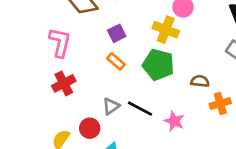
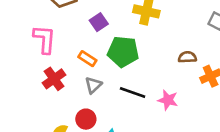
orange rectangle: (116, 61) -> (87, 59), moved
green pentagon: (158, 65) -> (123, 52), moved
gray triangle: (111, 106) -> (93, 85), moved

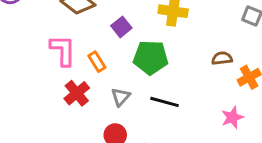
orange rectangle: (87, 59) -> (97, 62), moved, turned 30
pink star: (168, 100) -> (232, 117), moved, turned -30

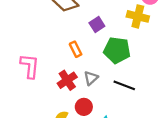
pink L-shape: (63, 50) -> (30, 66), moved
red cross: (77, 93) -> (67, 80), moved

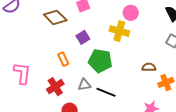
gray triangle: (91, 78) -> (84, 85), moved, turned 32

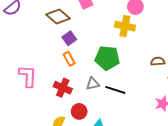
purple square: (83, 37) -> (69, 38), moved
red cross: (55, 87) -> (63, 88), turned -30

